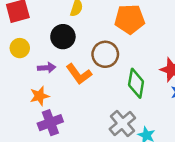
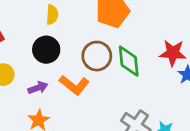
green diamond: (136, 83) -> (129, 61), moved

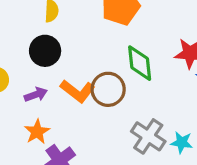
brown circle: (97, 56) -> (108, 89), moved

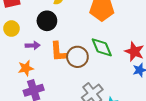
green diamond: (140, 63) -> (102, 47), turned -35
orange L-shape: (78, 91) -> (59, 52), turned 30

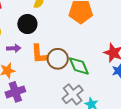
green diamond: (102, 47) -> (79, 66), moved

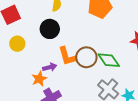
purple arrow: (14, 48) -> (50, 67), moved

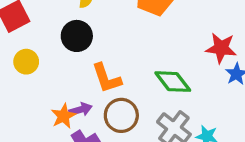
brown circle: (86, 57) -> (121, 115), moved
purple arrow: (50, 67) -> (81, 110), moved

